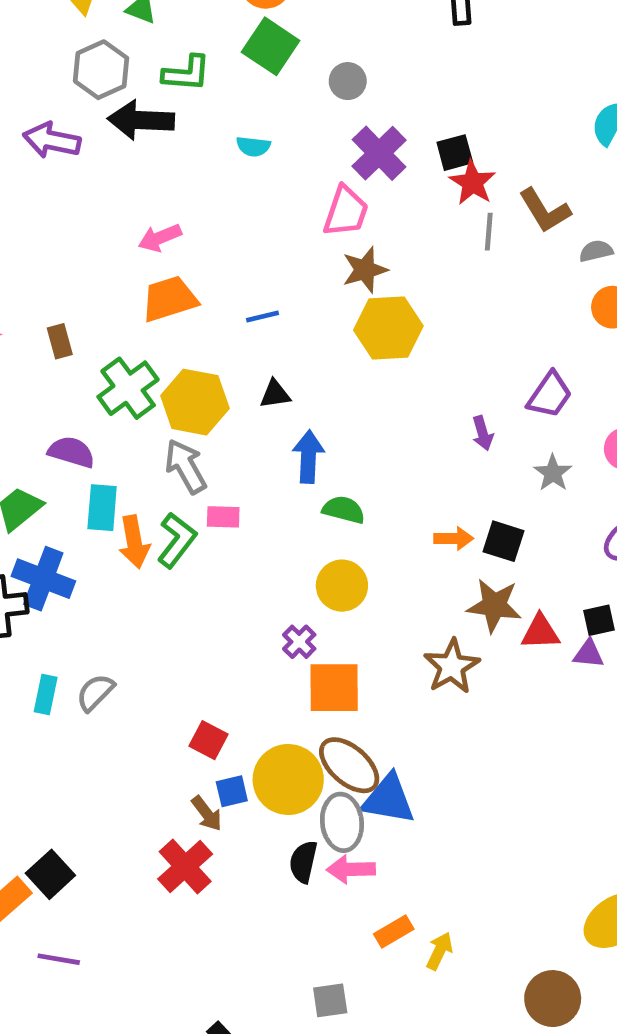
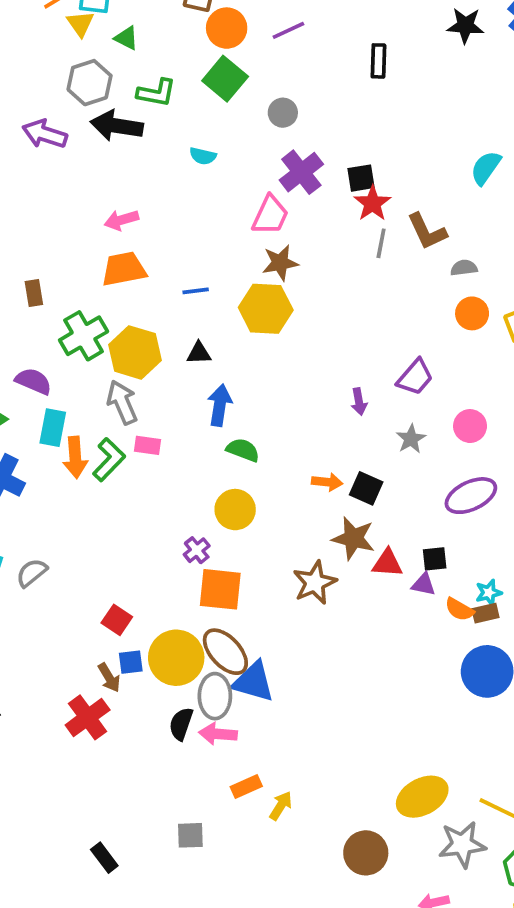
yellow hexagon: (388, 328) -> (266, 309), moved

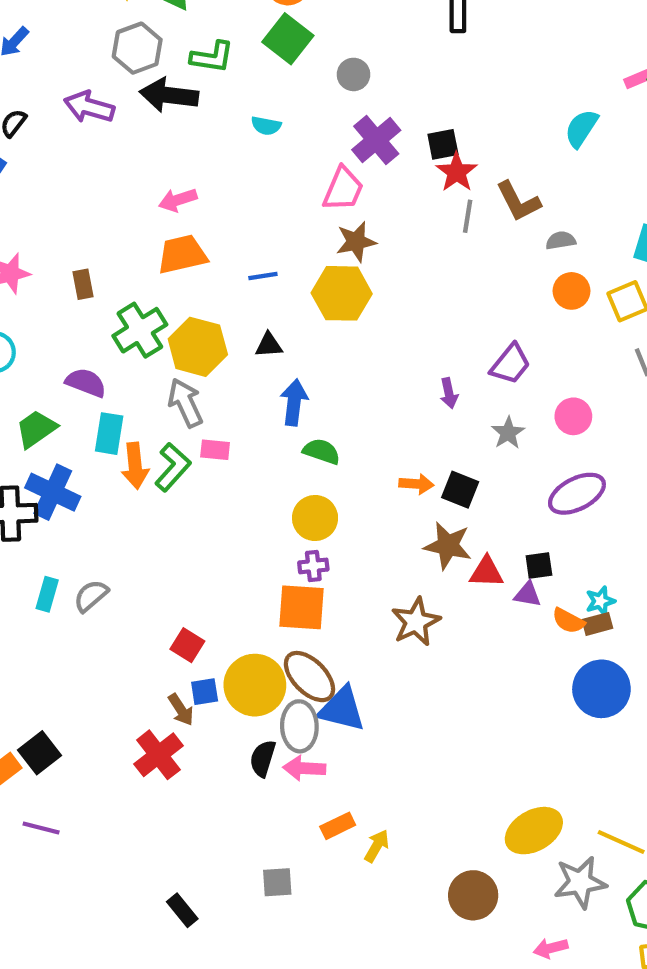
purple cross: (197, 550) -> (313, 566), moved, turned 35
brown star: (315, 583) -> (416, 622), moved

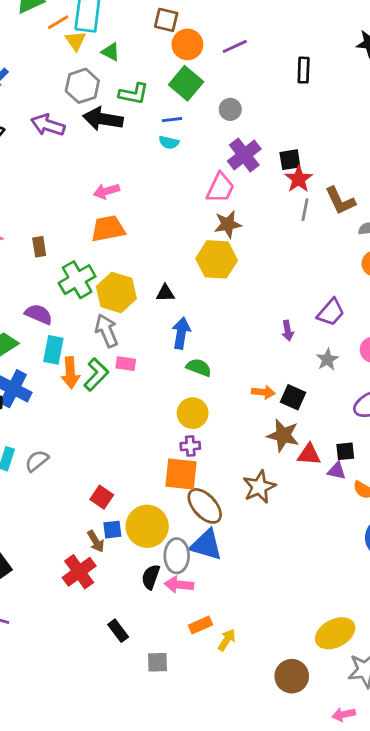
blue line: (263, 276) -> (172, 120), moved
brown ellipse: (309, 677) -> (205, 506), moved
black rectangle: (182, 910) -> (118, 631), moved

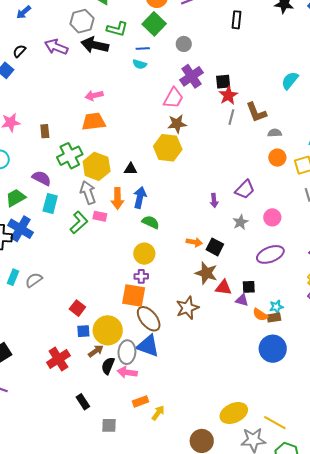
orange arrow: (70, 373) -> (117, 198), moved
brown arrow: (96, 541) -> (96, 351), moved, turned -98

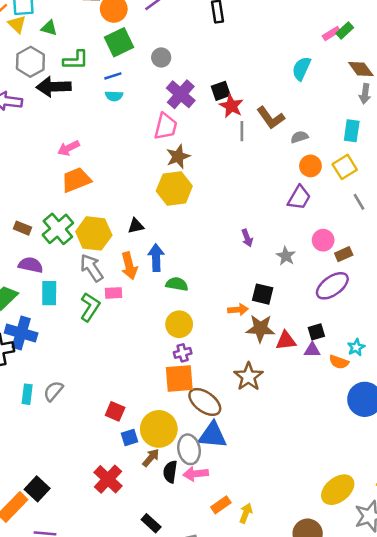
green square: (154, 24) -> (119, 42), turned 35
brown rectangle: (45, 131) -> (22, 228), moved, turned -48
purple trapezoid: (245, 189) -> (299, 198), moved
orange arrow: (194, 242) -> (238, 310), moved
brown rectangle: (274, 318) -> (344, 254), moved

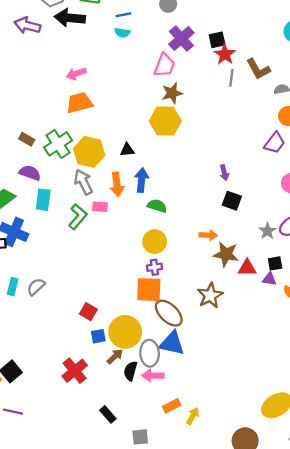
gray star: (286, 256) -> (267, 231), moved
black square: (263, 294) -> (232, 201), moved

